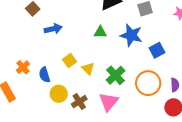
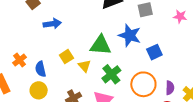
green triangle: (100, 32) -> (101, 45), moved, size x1.6
yellow circle: (59, 94) -> (39, 90), moved

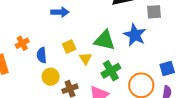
blue square: (154, 52) -> (167, 69), moved
yellow circle: (39, 90) -> (51, 77), moved

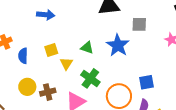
green triangle: (104, 40) -> (87, 48), size x0.6
green cross: (111, 71) -> (90, 78), turned -30
yellow circle: (51, 77) -> (27, 87), moved

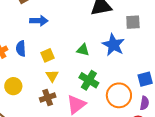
blue semicircle: (23, 56) -> (21, 49), moved
yellow triangle: (66, 64) -> (52, 76), moved
yellow circle: (27, 87) -> (13, 86), moved

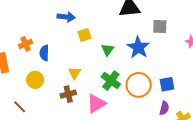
blue semicircle: (21, 49) -> (44, 53), moved
green triangle: (83, 50) -> (108, 50), turned 48
yellow square: (47, 55) -> (85, 35), moved
orange circle: (119, 95) -> (139, 85), moved

